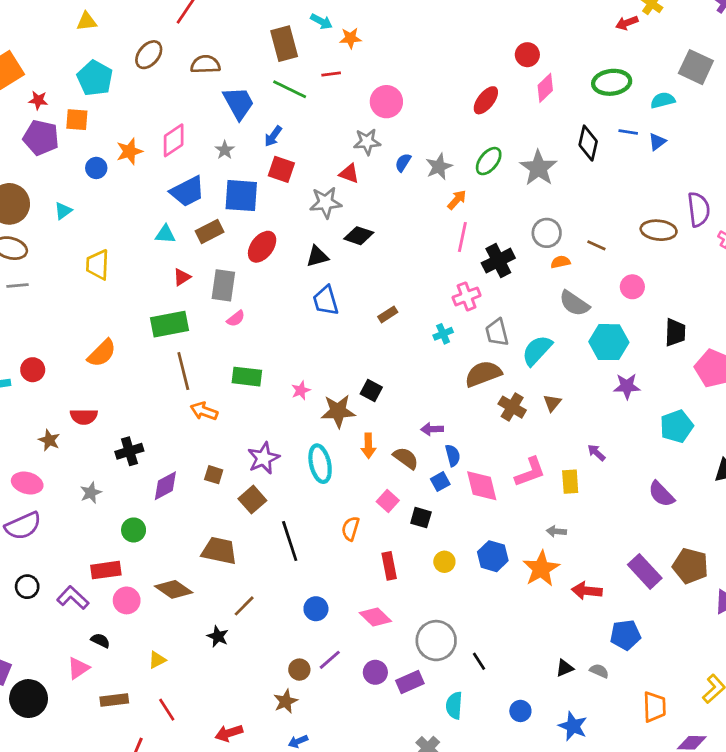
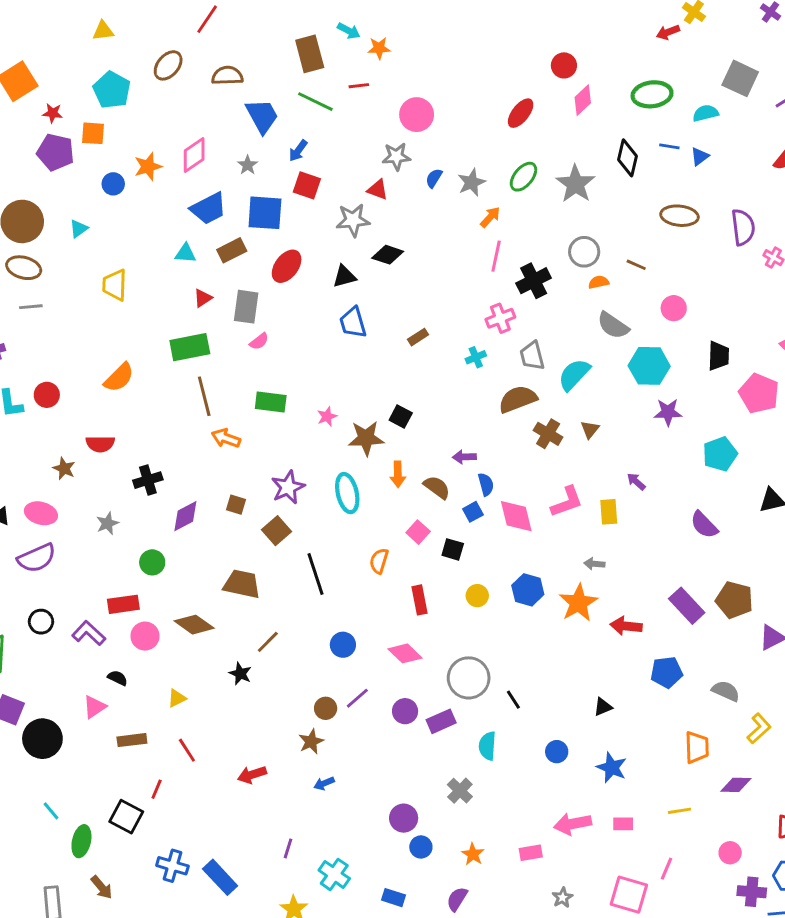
brown ellipse: (659, 230) -> (679, 216), moved
gray semicircle: (599, 671) -> (726, 691), moved, size x1.4

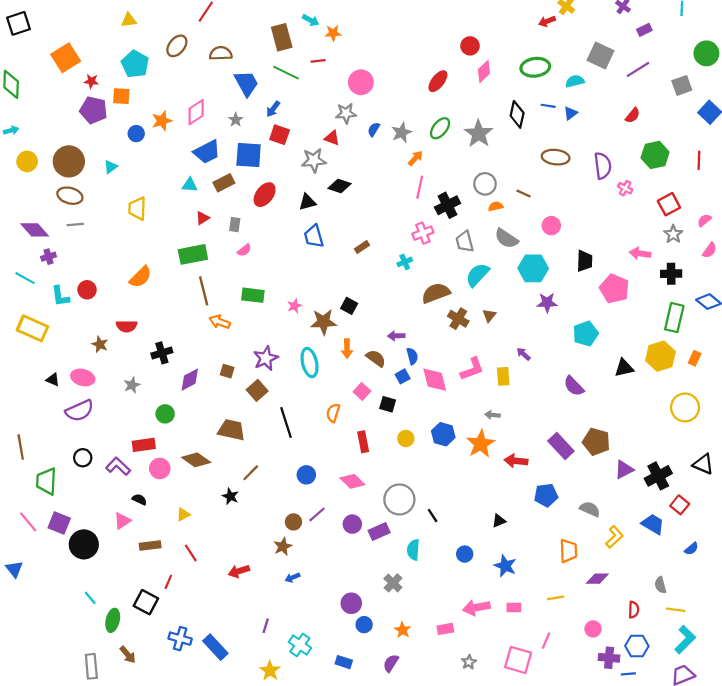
gray rectangle: (246, 307) -> (235, 225), size x0.6
gray trapezoid: (532, 356) -> (465, 242), moved

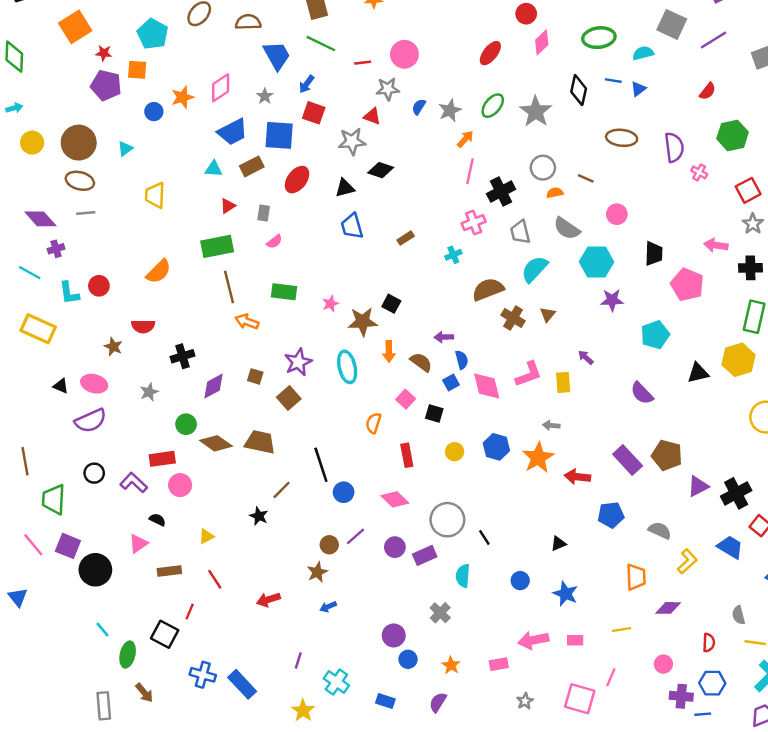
red line: (318, 61) -> (363, 63), moved
black line: (286, 422) -> (321, 465), moved
brown diamond: (196, 460) -> (216, 443), moved

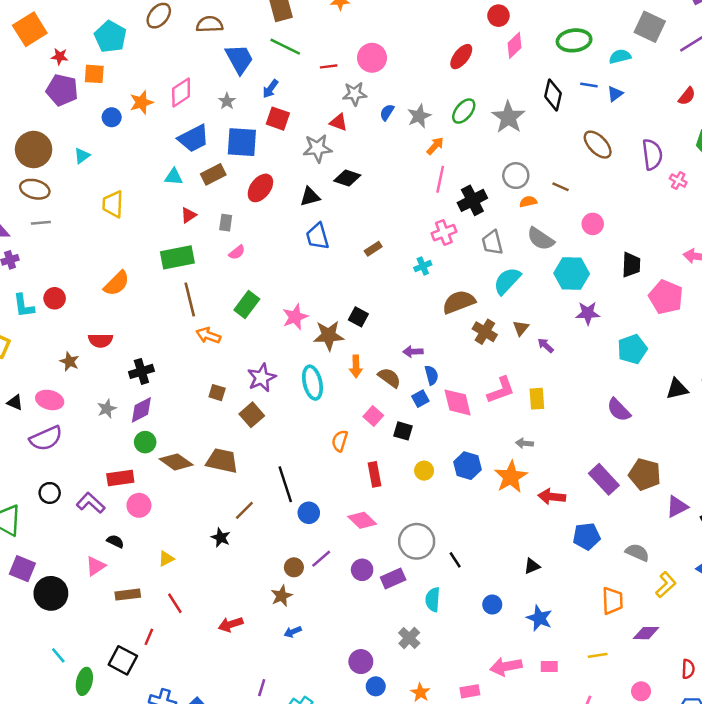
brown ellipse: (622, 138) -> (598, 145), turned 40
green rectangle: (284, 292) -> (247, 304), turned -60
pink star: (330, 304) -> (295, 317), size x1.5
purple arrow: (586, 357) -> (546, 345), moved
purple diamond: (214, 386) -> (141, 410), moved

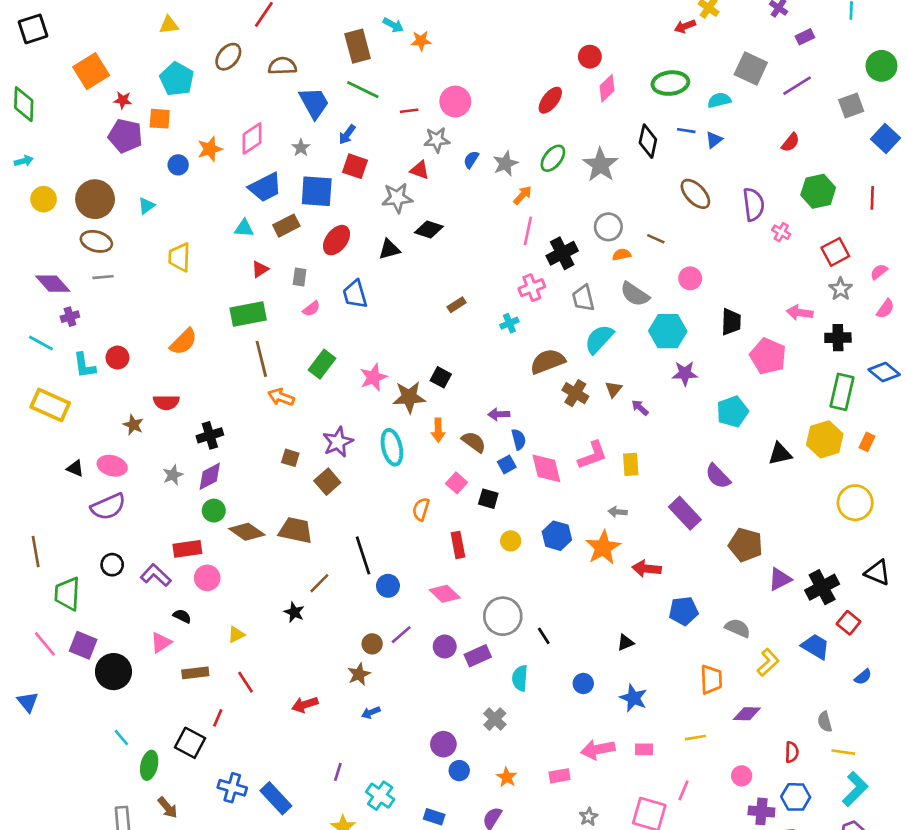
blue trapezoid: (317, 236) -> (355, 294), moved
purple rectangle: (604, 479) -> (685, 513), moved

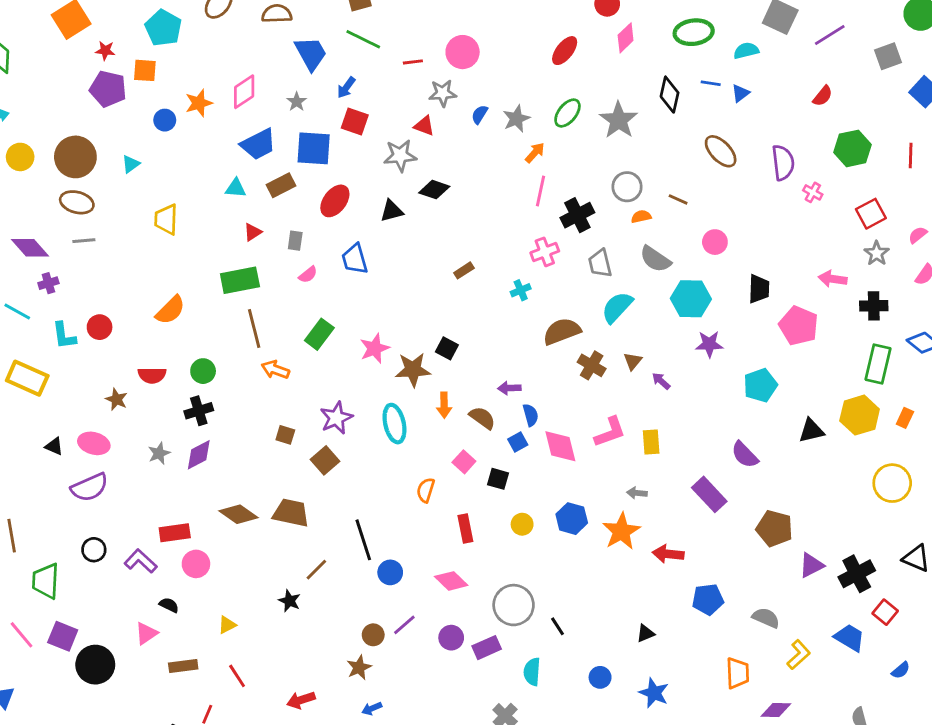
green circle: (214, 511) -> (203, 371), moved

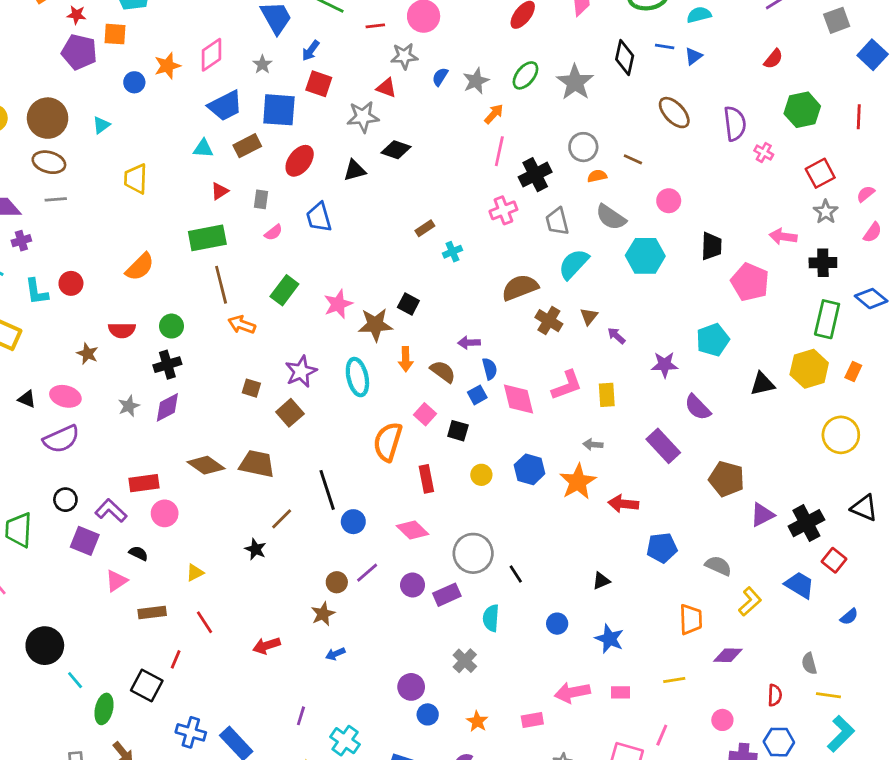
cyan cross: (521, 290) -> (452, 252), moved
purple star: (709, 344) -> (665, 365), moved
orange semicircle: (426, 490) -> (388, 442), size x1.6
purple square: (63, 636) -> (85, 541), moved
black circle: (95, 665) -> (45, 646), moved

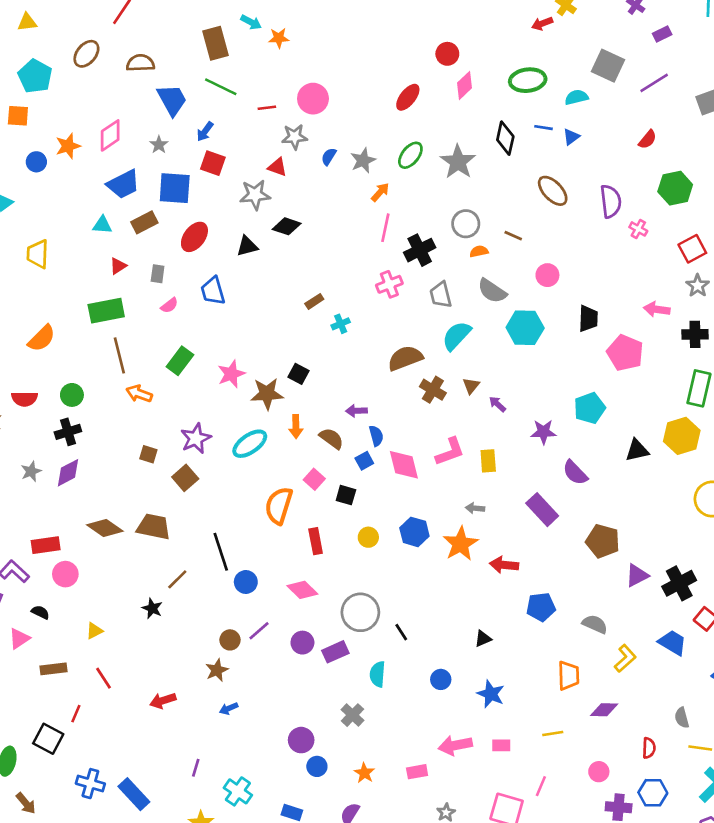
cyan ellipse: (357, 377) -> (250, 444), turned 68

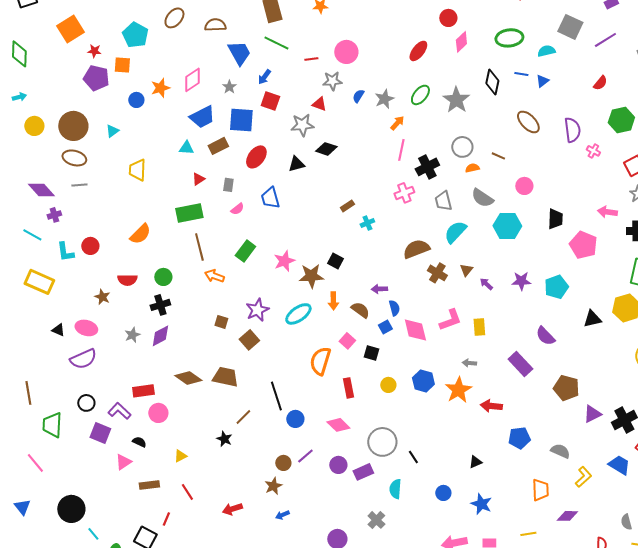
purple star: (543, 432) -> (521, 281), moved

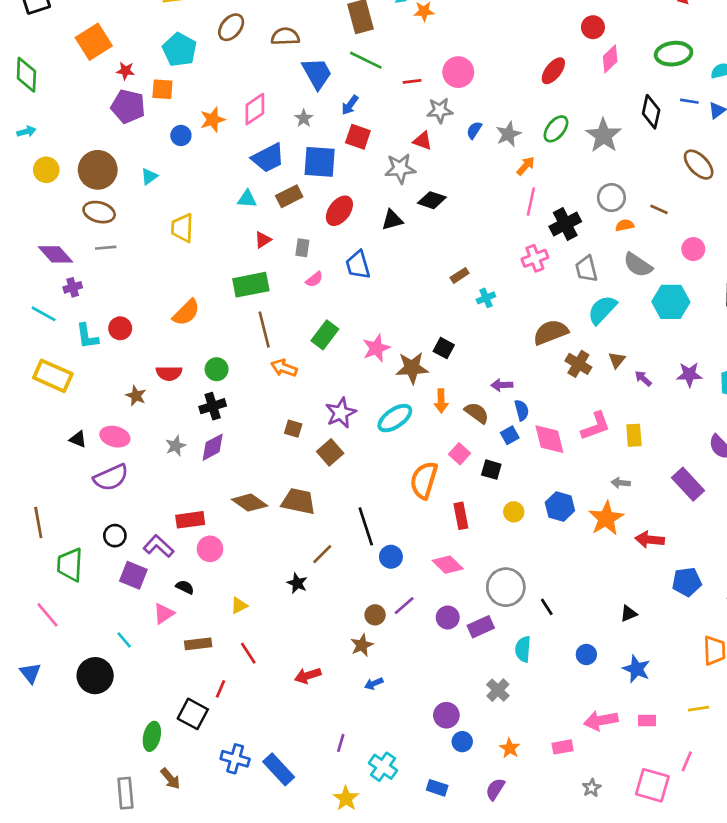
cyan line: (93, 534) -> (124, 640), moved

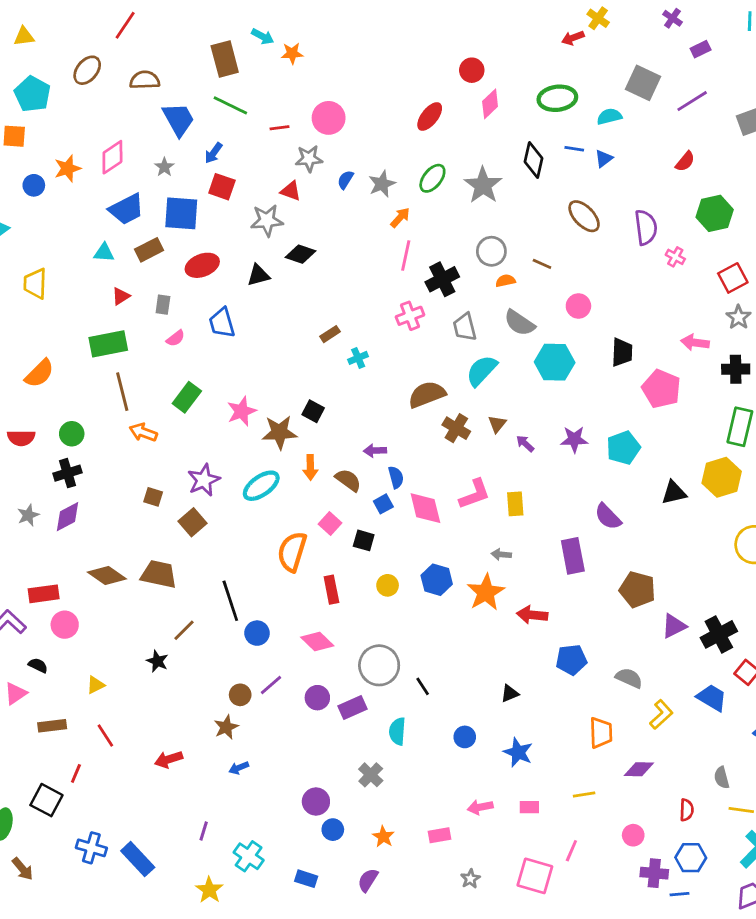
red ellipse: (339, 211) -> (202, 265), turned 32
purple rectangle: (688, 484) -> (573, 556), turned 32
pink arrow: (601, 721) -> (480, 807), size x0.7

